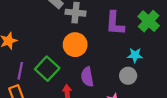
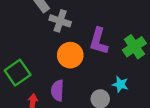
orange circle: (75, 45) -> (70, 55), moved
cyan star: (135, 55) -> (120, 84), moved

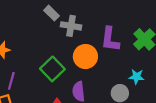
green square: (18, 73) -> (52, 69), moved

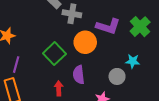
purple L-shape: (110, 39) -> (108, 26), turned -80

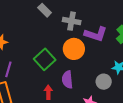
gray cross: (72, 14) -> (72, 21), moved

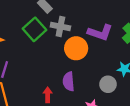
gray cross: (72, 21) -> (60, 26), moved
green square: (45, 59) -> (34, 29), moved

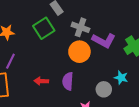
gray cross: (60, 26) -> (80, 27), moved
red arrow: (48, 95) -> (41, 81), moved, turned -96

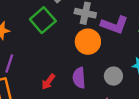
red arrow: (41, 81) -> (48, 82), turned -48
gray circle: (104, 89) -> (113, 76), moved

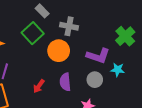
purple L-shape: (114, 25) -> (98, 56), moved
orange circle: (88, 42) -> (59, 51), moved

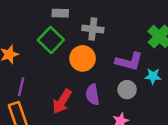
gray rectangle: (42, 11) -> (60, 13), turned -40
red arrow: (39, 86) -> (62, 101), size x1.5

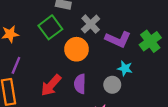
gray cross: (93, 29) -> (91, 24), turned 30
purple L-shape: (129, 61) -> (118, 39), moved
cyan star: (153, 76) -> (125, 68), moved

